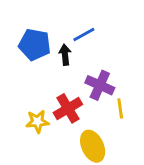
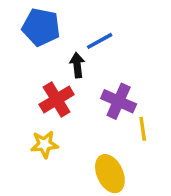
blue pentagon: (35, 45) -> (41, 27), moved
red cross: (68, 108) -> (57, 100), moved

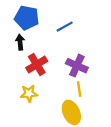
black arrow: (77, 65) -> (20, 42), moved
yellow line: (143, 129) -> (79, 89), moved

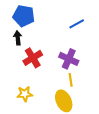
blue line: (65, 27) -> (77, 24), moved
yellow star: (29, 93) -> (25, 94), moved

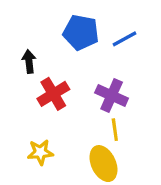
blue pentagon: (24, 16) -> (81, 32), moved

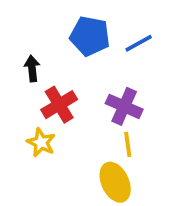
yellow star: (40, 152) -> (41, 142), moved, turned 30

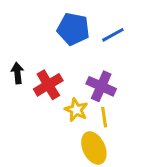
black arrow: (32, 68) -> (17, 73), moved
yellow star: (41, 142) -> (76, 110), moved

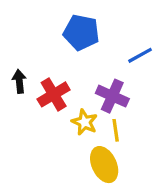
blue line: (113, 35) -> (140, 55), moved

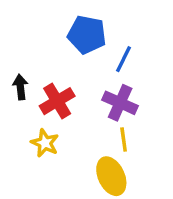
blue line: (140, 55) -> (124, 59), moved, turned -35
yellow star: (85, 122) -> (45, 143), moved

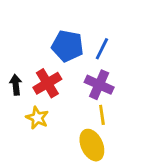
blue pentagon: (87, 35) -> (67, 46), moved
black arrow: (20, 87) -> (16, 85), moved

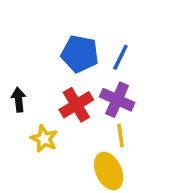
red cross: (47, 83) -> (76, 105), moved

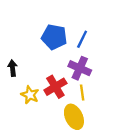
red cross: (76, 105) -> (55, 87), moved

